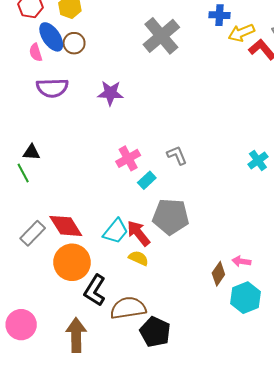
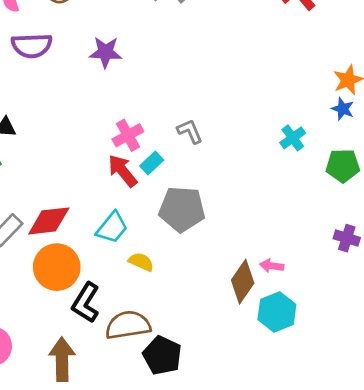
red diamond: (66, 226) -> (49, 221), turned -64
red arrow: (138, 233) -> (123, 171), moved
brown diamond: (218, 274) -> (243, 282), size x1.4

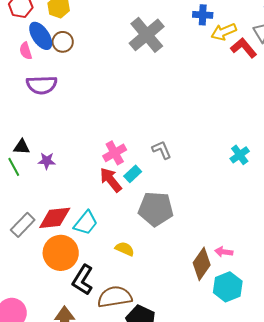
purple star: (106, 52) -> (47, 161), moved, size x0.7
cyan trapezoid: (112, 228) -> (86, 223), moved

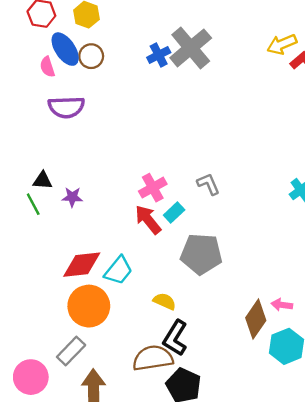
blue cross: (203, 15) -> (159, 55), moved, turned -30
gray rectangle: (23, 225) -> (71, 351), moved
black L-shape: (83, 280) -> (175, 338), moved

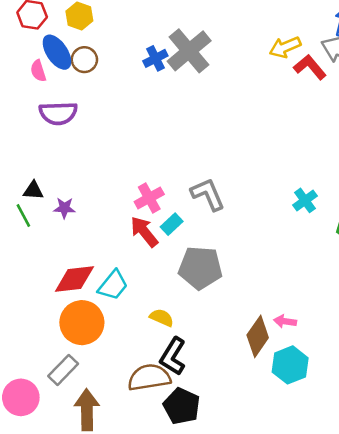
gray L-shape: (208, 184) -> (208, 194), size x1.4

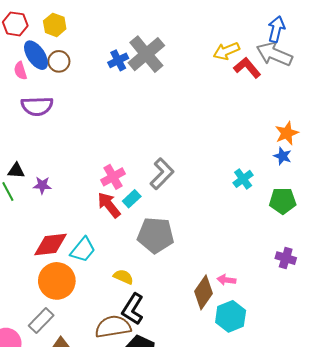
gray L-shape: (208, 194) -> (162, 174), turned 68

